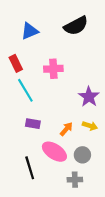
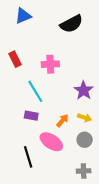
blue triangle: (30, 31) -> (23, 16), moved
cyan line: (25, 90) -> (35, 91), moved
gray circle: (82, 155) -> (85, 140), moved
gray cross: (75, 180) -> (84, 171), moved

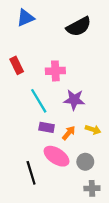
purple star: (84, 90) -> (74, 100), moved, turned -30
purple rectangle: (31, 116) -> (47, 127), moved
gray circle: (85, 140) -> (85, 162), moved

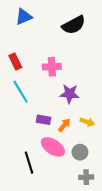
cyan line: (39, 101) -> (21, 92), moved

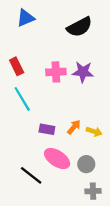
purple star: (70, 94) -> (83, 72), moved
orange arrow: (64, 125) -> (74, 127), moved
black line: (29, 163) -> (31, 175), turned -35

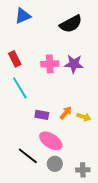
gray circle: (86, 164) -> (55, 164), moved

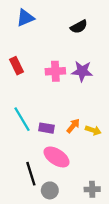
black semicircle: (71, 24) -> (79, 27), size x0.7
cyan line: (20, 88) -> (22, 119), moved
black line: (28, 156) -> (31, 174), turned 35
gray circle: (55, 164) -> (50, 190), moved

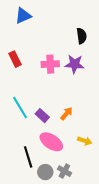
black semicircle: (79, 27) -> (82, 36), moved, turned -70
purple rectangle: (46, 128) -> (42, 116), turned 32
yellow arrow: (93, 130) -> (85, 141), moved
gray cross: (92, 189) -> (64, 171), moved, turned 32

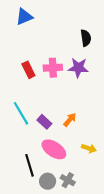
red rectangle: (15, 59) -> (28, 70), moved

